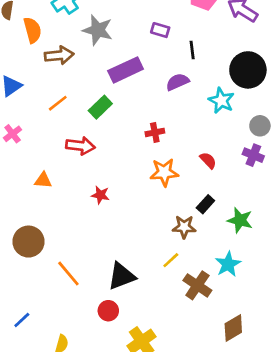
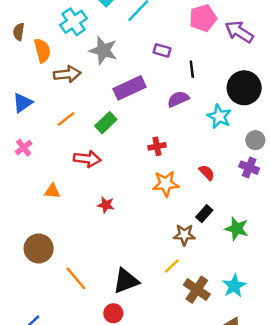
cyan star: (228, 264) -> (234, 286), moved

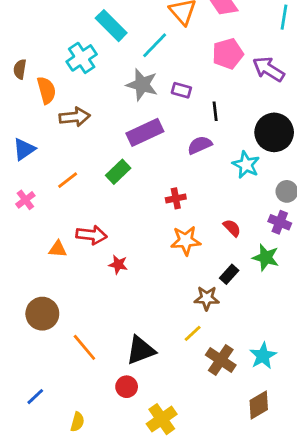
gray star: (103, 50) -> (142, 85), moved
orange line: (66, 119) -> (68, 180), moved
red arrow: (87, 159) -> (91, 235), moved
green star: (237, 229) -> (266, 257), moved

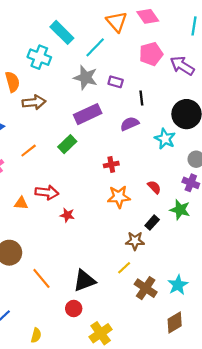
cyan cross: (82, 58) -> (39, 57), turned -35

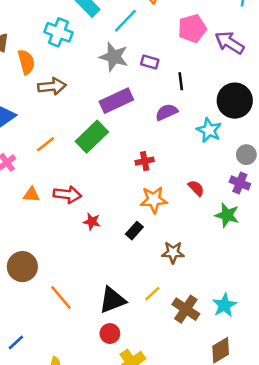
green rectangle: (67, 144) -> (92, 137), size x1.4
orange triangle: (21, 203) -> (31, 195), moved
black rectangle: (152, 223) -> (134, 231), moved
yellow line: (124, 268) -> (152, 294), moved
red circle: (74, 309) -> (110, 334), moved

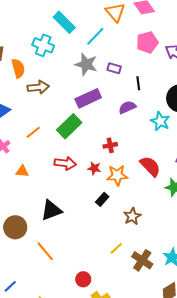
red semicircle: (196, 188) -> (150, 166), size x1.6
red arrow: (67, 195) -> (65, 163), moved
red star: (92, 222) -> (94, 168), moved
brown star: (173, 252) -> (132, 216), turned -30
black triangle: (112, 300) -> (51, 210), moved

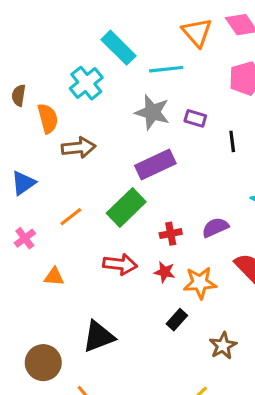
cyan line: (95, 36) -> (166, 69), turned 40
cyan cross: (43, 45) -> (86, 83), turned 30
purple semicircle: (127, 107) -> (215, 227), moved
red cross: (110, 145) -> (171, 234), moved

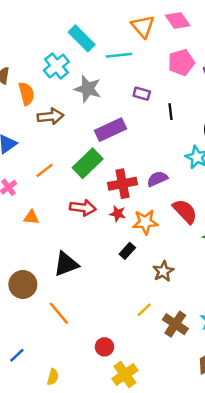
gray star: (152, 112) -> (88, 89), moved
red cross: (171, 234) -> (122, 184), size x1.6

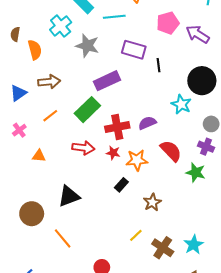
purple rectangle: (142, 94) -> (134, 50), size x1.6
brown arrow: (50, 116) -> (49, 82), moved

